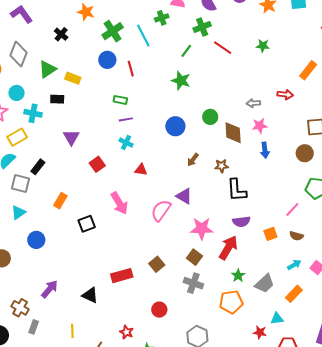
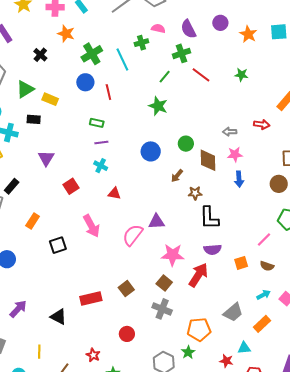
brown arrow: (193, 160) -> (177, 176), moved
purple triangle: (184, 196) -> (156, 222), turned -36
green star: (238, 275) -> (188, 352), moved

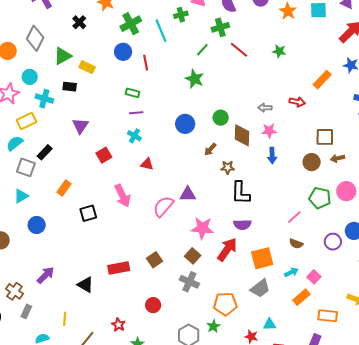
orange square: (241, 263) -> (262, 258), moved, size x1.6
orange rectangle: (262, 324) -> (301, 297), moved

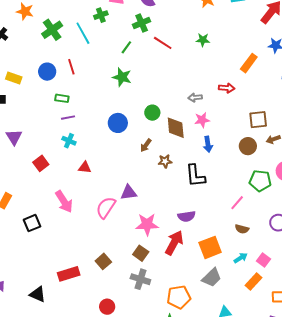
blue circle: (123, 52) -> (47, 72), moved
black L-shape: (241, 193) -> (195, 176), moved

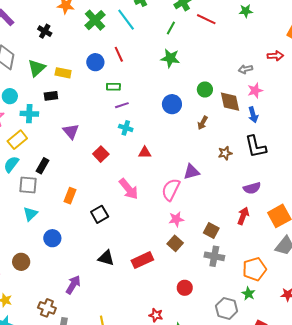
blue arrow: (208, 144) -> (253, 115), moved
brown star: (165, 161) -> (225, 153), moved
pink star: (147, 224) -> (176, 219), moved, size x0.7
red arrow: (174, 243) -> (243, 216), size x0.7
black triangle: (38, 294) -> (106, 258), moved

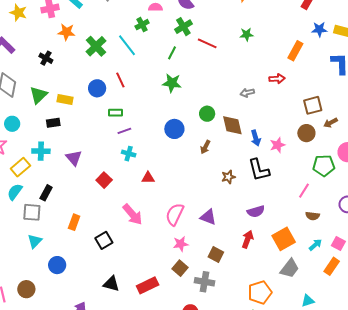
pink star: (255, 90) -> (277, 145), moved
cyan cross: (29, 114) -> (41, 151), moved
purple triangle: (191, 172) -> (208, 217), moved, turned 36
gray cross: (214, 256) -> (204, 282), moved

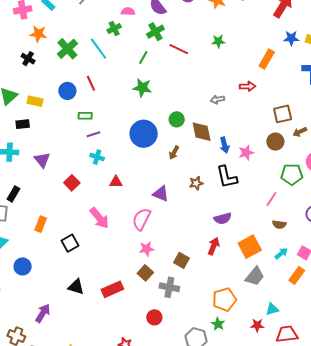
black cross: (46, 58) -> (28, 59), moved
blue circle: (174, 129) -> (144, 134), size x1.4
purple triangle: (208, 217) -> (161, 194), moved

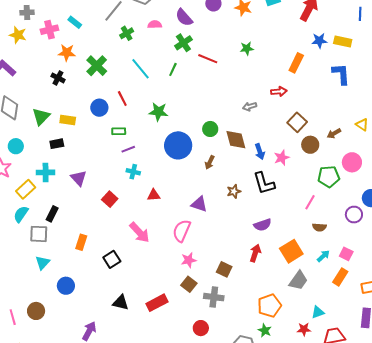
green cross: (114, 29) -> (127, 33), moved
cyan line: (99, 49) -> (141, 69), moved
green star: (142, 88) -> (158, 112), moved
brown square: (283, 114) -> (297, 122), moved, turned -30

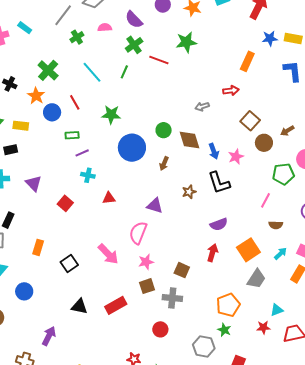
green star: (247, 48) -> (186, 42), moved, size x1.5
orange star: (67, 53) -> (36, 96), moved, turned 30
pink arrow: (139, 232) -> (108, 254), moved
brown square: (189, 284) -> (147, 286), turned 35

